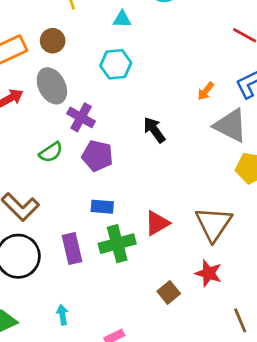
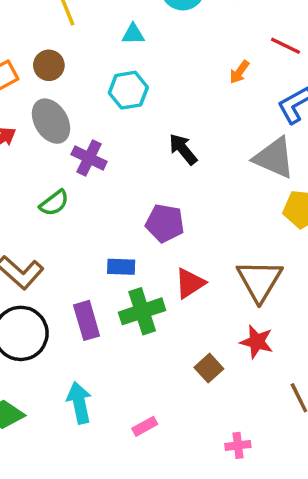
orange arrow: (206, 91) -> (239, 72), moved
black arrow: (154, 130) -> (183, 149), moved
purple pentagon: (97, 156) -> (165, 223), moved
cyan arrow: (62, 315) -> (79, 403), size x1.6

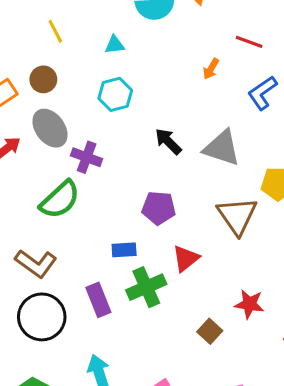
gray triangle: (274, 158) -> (222, 148), moved
green semicircle: (54, 203) -> (60, 200), size x1.6
brown triangle: (260, 281) -> (237, 216), moved

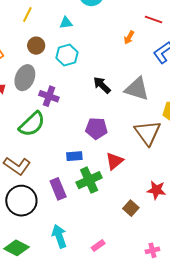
yellow line: (55, 31) -> (27, 15), turned 56
brown circle: (43, 79) -> (36, 46), moved
gray ellipse: (50, 128) -> (25, 78), turned 60

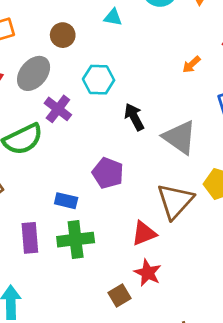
cyan hexagon: (67, 55) -> (99, 80), moved
red triangle: (115, 161) -> (144, 233), moved
red star: (156, 190) -> (148, 273), moved

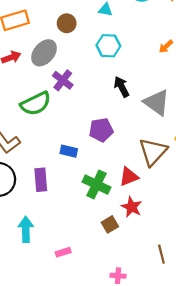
cyan hexagon: (99, 80) -> (108, 46), moved
purple pentagon: (108, 173) -> (101, 130), turned -30
green cross: (76, 240) -> (96, 185), moved, turned 32

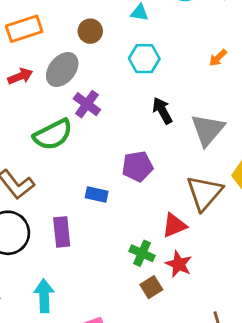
gray triangle: (157, 103) -> (208, 130), turned 36
green cross: (96, 185) -> (142, 253), moved, size x0.7

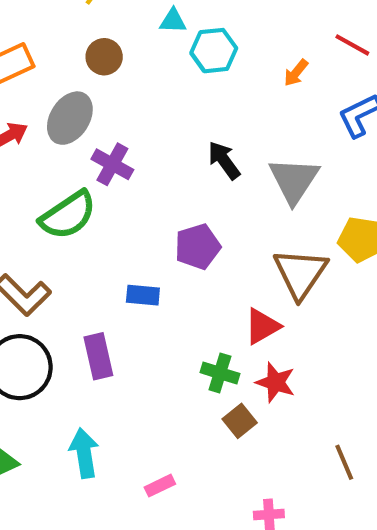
cyan hexagon: (144, 59) -> (214, 51), moved

